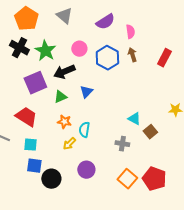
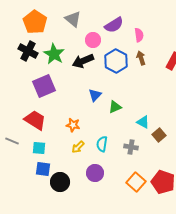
pink circle: (79, 49) -> (93, 40), moved
black arrow: (64, 72) -> (83, 61), moved
green triangle: (60, 97) -> (115, 107), moved
cyan semicircle: (84, 130) -> (102, 144), moved

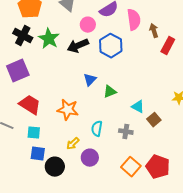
pink semicircle: (139, 35) -> (134, 20), size x1.5
brown arrow: (141, 58) -> (154, 31), moved
purple square: (44, 86) -> (18, 71), moved
orange star: (73, 125) -> (68, 110), size x1.5
yellow arrow: (78, 147) -> (73, 144), moved

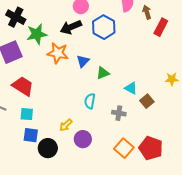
green star: (49, 39) -> (37, 34), moved, turned 30
orange star: (68, 110) -> (58, 53), moved
cyan semicircle: (97, 129) -> (90, 101), moved

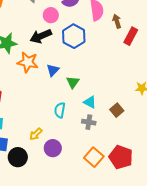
green triangle: (103, 73) -> (73, 82), turned -32
cyan triangle: (131, 88) -> (90, 102), moved

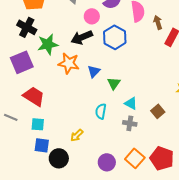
purple circle: (53, 148) -> (107, 162), moved

